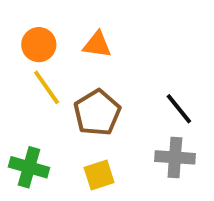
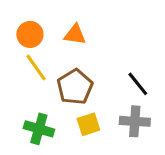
green cross: (29, 167) -> (39, 129), moved
yellow square: (99, 175) -> (88, 124), moved

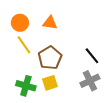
gray cross: (135, 121) -> (90, 81), turned -30
yellow square: (88, 124) -> (50, 83), moved

